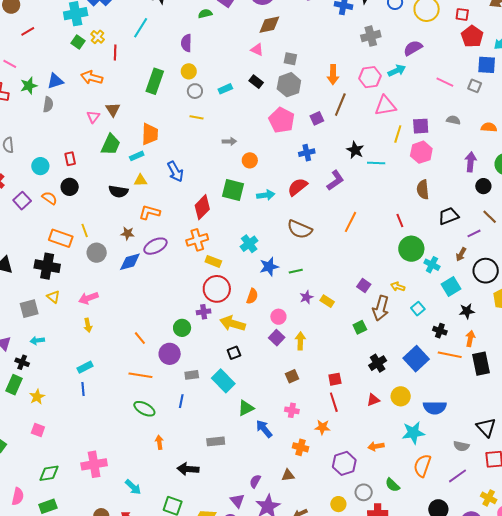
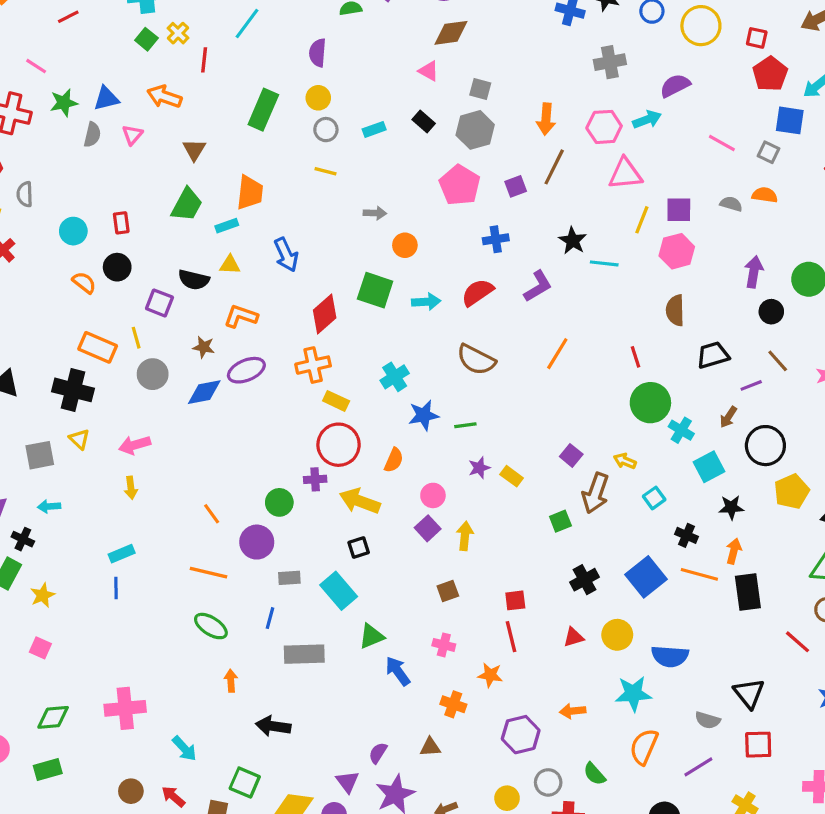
pink triangle: (93, 117) -> (132, 135), moved
orange semicircle: (489, 127) -> (765, 195), moved
purple square: (22, 201) -> (159, 303), moved, turned -30
gray rectangle: (216, 441) -> (304, 654), moved, size x1.4

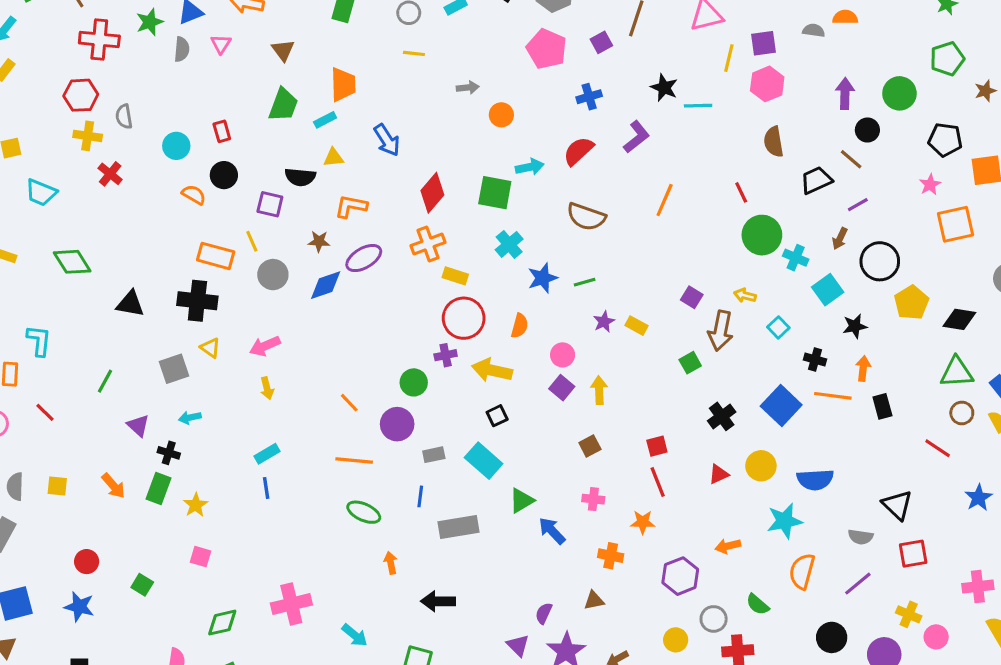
green square: (375, 290) -> (495, 193), moved
brown line: (778, 361) -> (851, 159), moved
black rectangle: (748, 592) -> (882, 406), size x0.7

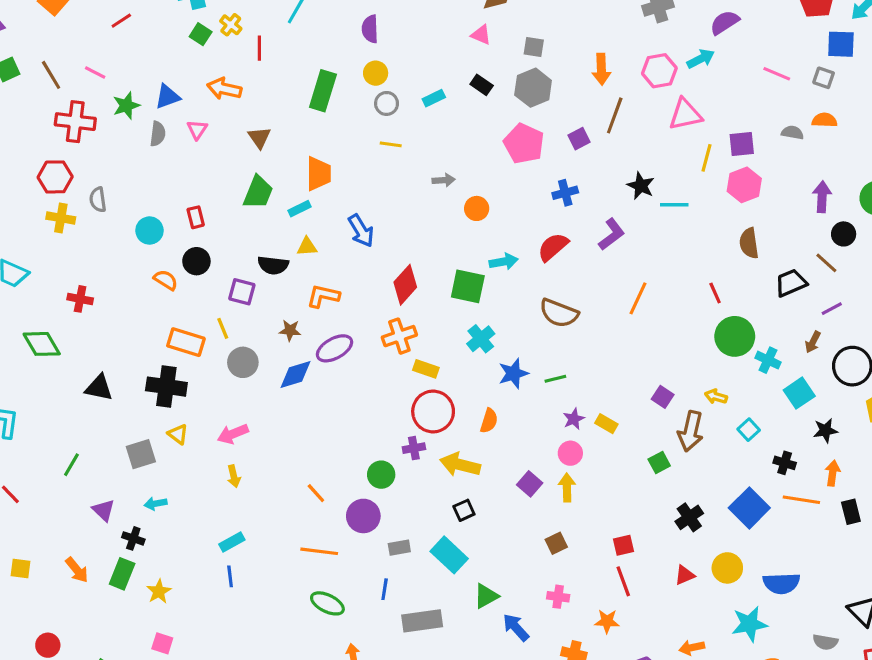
red cross: (110, 174) -> (80, 299), moved, turned -30
pink circle: (563, 355) -> (570, 453), moved

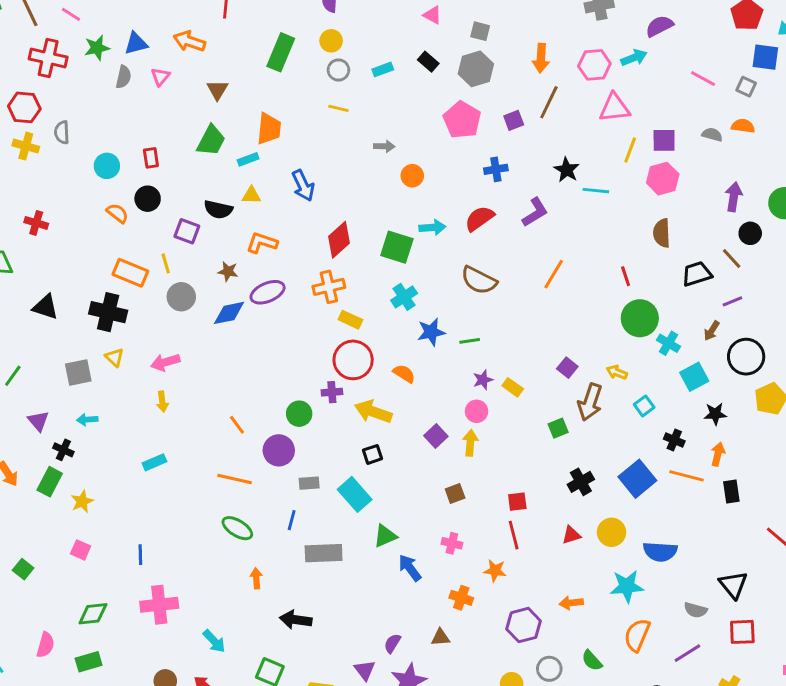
orange semicircle: (489, 421) -> (404, 374), turned -80
blue line: (230, 576) -> (140, 555), moved

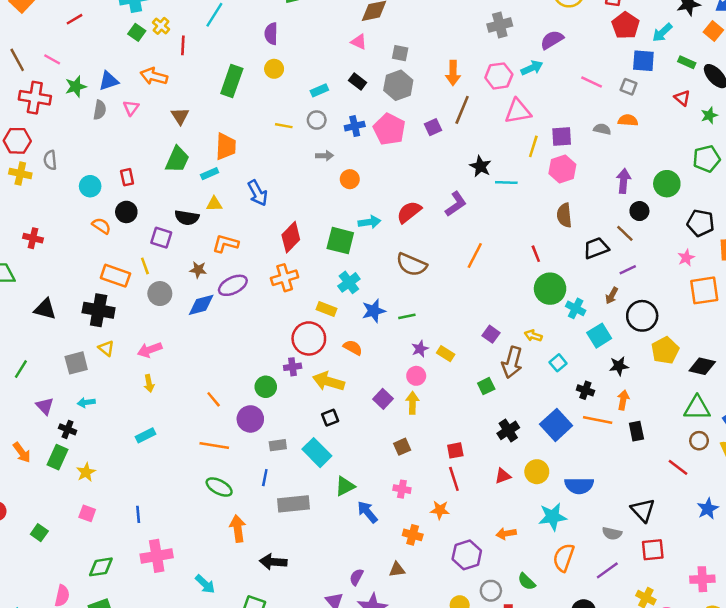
gray circle: (338, 70) -> (317, 120), moved
blue cross: (496, 169) -> (355, 126), moved
yellow rectangle: (350, 320) -> (327, 309), moved
orange arrow: (256, 578) -> (238, 529), size x1.5

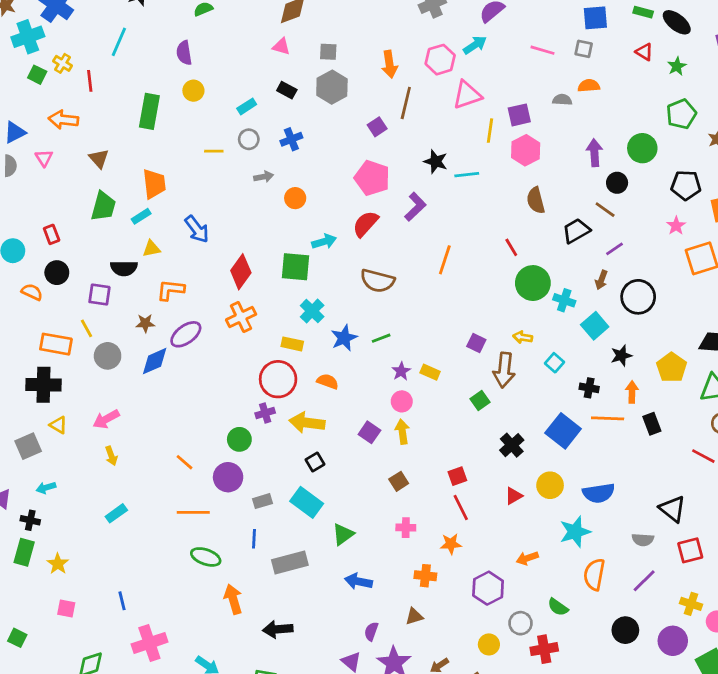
pink pentagon: (389, 129) -> (372, 178), moved
yellow pentagon: (665, 350) -> (672, 367), moved
blue arrow: (367, 512) -> (358, 581), moved, turned -30

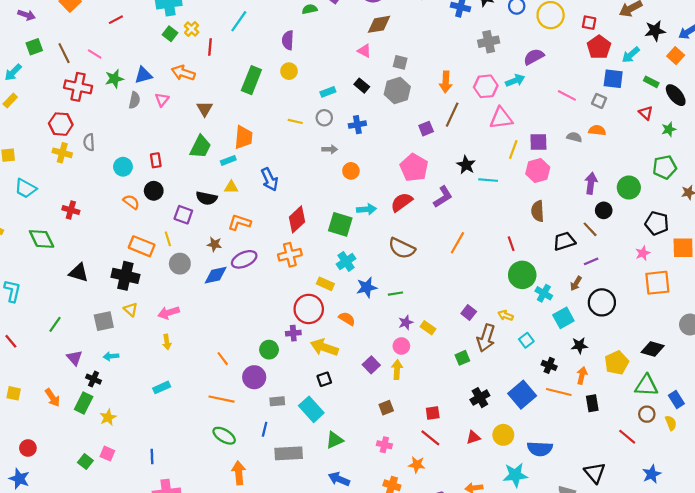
red line: (461, 507) -> (430, 438), turned -36
green square: (17, 638) -> (85, 461), moved

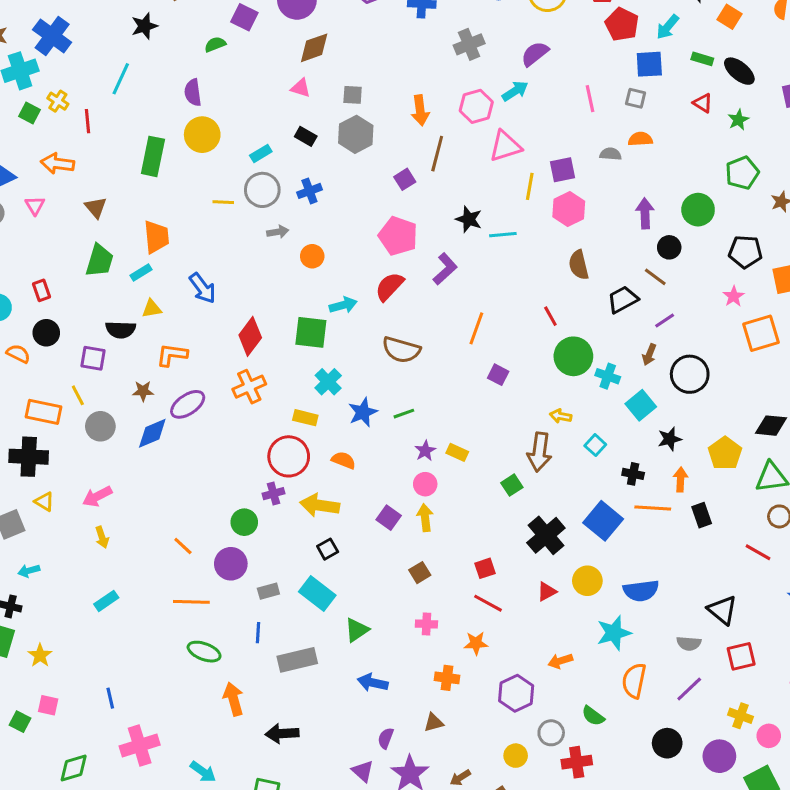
yellow circle: (289, 71) -> (202, 135), size x1.5
pink line: (567, 95) -> (590, 99), turned 60
gray circle: (324, 118) -> (262, 190), size x1.5
purple square: (469, 312) -> (498, 375), moved
black cross: (480, 398) -> (546, 535), size x1.4

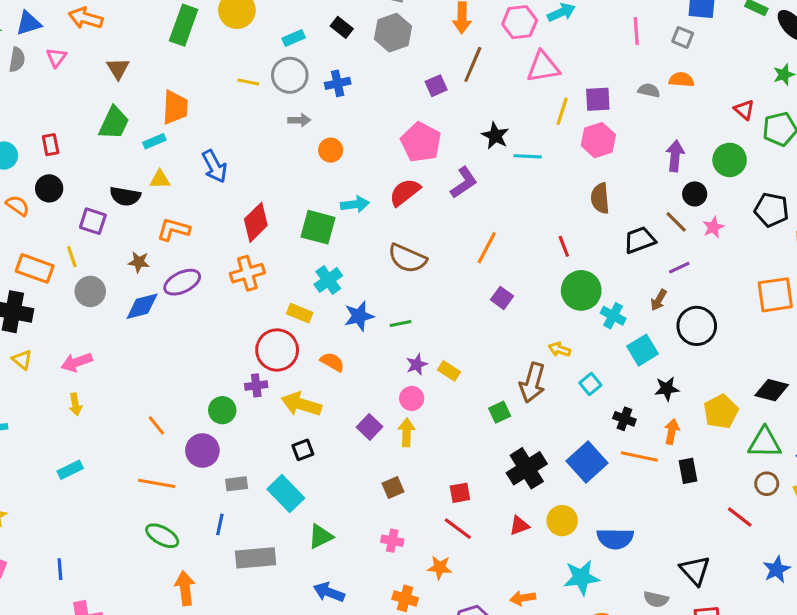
red triangle: (703, 103) -> (744, 110), moved
pink star: (734, 296) -> (713, 227), moved

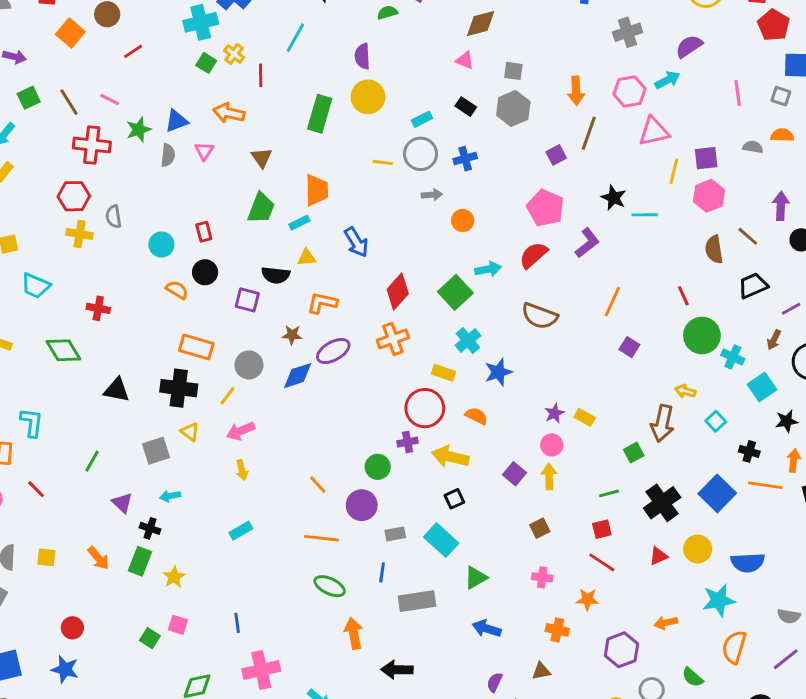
brown line: (676, 222) -> (748, 236), moved
green square: (318, 227) -> (455, 292), turned 36
yellow line: (72, 257) -> (228, 396), moved, turned 60
green line: (401, 324) -> (609, 493), moved

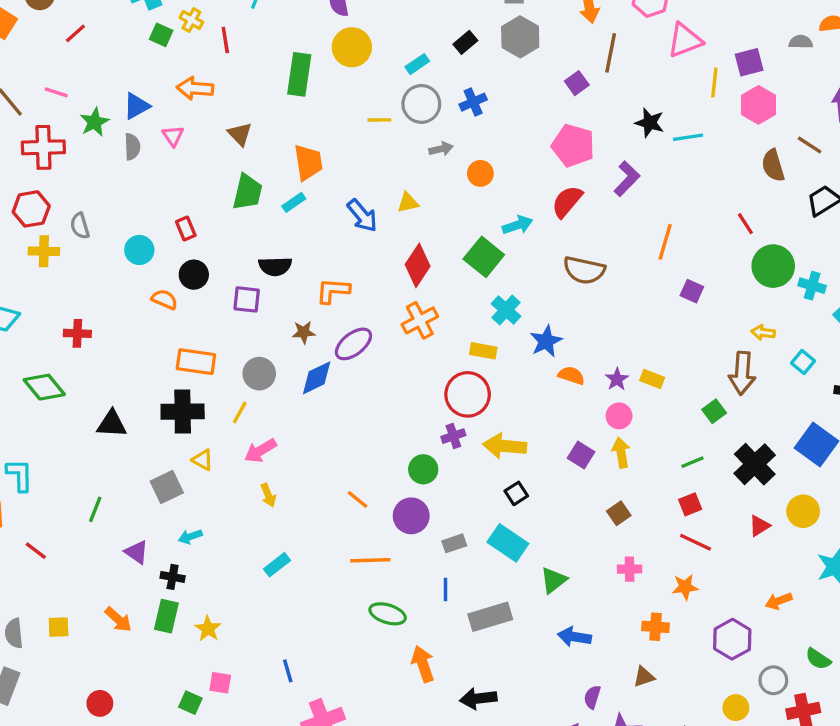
black rectangle: (466, 107) -> (465, 42), turned -66
yellow triangle: (307, 258) -> (408, 203), moved
orange semicircle: (476, 416) -> (571, 375), moved

